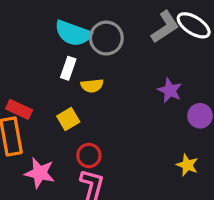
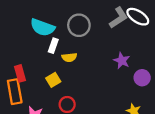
cyan semicircle: (73, 33) -> (43, 27), moved
red rectangle: (19, 109) -> (20, 73), turned 49

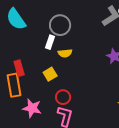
gray circle: (79, 25) -> (60, 25), moved
cyan semicircle: (43, 27) -> (16, 19), moved, turned 35

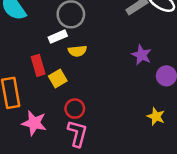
white rectangle: (50, 42) -> (58, 37), turned 48
red rectangle: (19, 68) -> (38, 65), moved

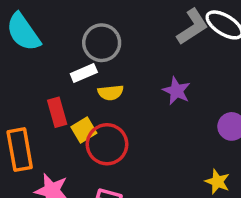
purple star: (142, 55) -> (176, 91), moved
red circle: (75, 109) -> (107, 144), moved, size x1.5

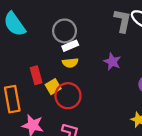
gray L-shape: (192, 27) -> (123, 21), turned -45
white rectangle: (84, 73) -> (70, 46), moved

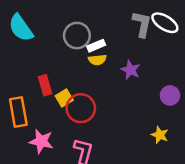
white rectangle: (70, 46) -> (96, 46), moved
yellow semicircle: (70, 63) -> (97, 60), moved

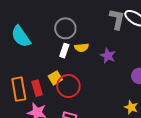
cyan semicircle: (21, 28) -> (21, 36), moved
white rectangle: (96, 46) -> (64, 51), moved, turned -48
red rectangle: (45, 85) -> (37, 88), moved

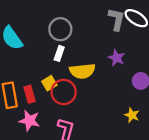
yellow semicircle: (82, 48) -> (82, 71), moved, size x1.6
purple star: (108, 56) -> (116, 58), moved

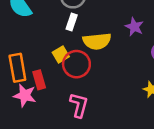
red rectangle: (29, 94) -> (39, 80), moved
pink star: (29, 121) -> (25, 95), moved

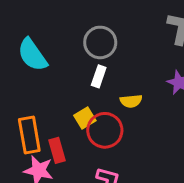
yellow semicircle: (97, 41) -> (131, 101), size x0.6

